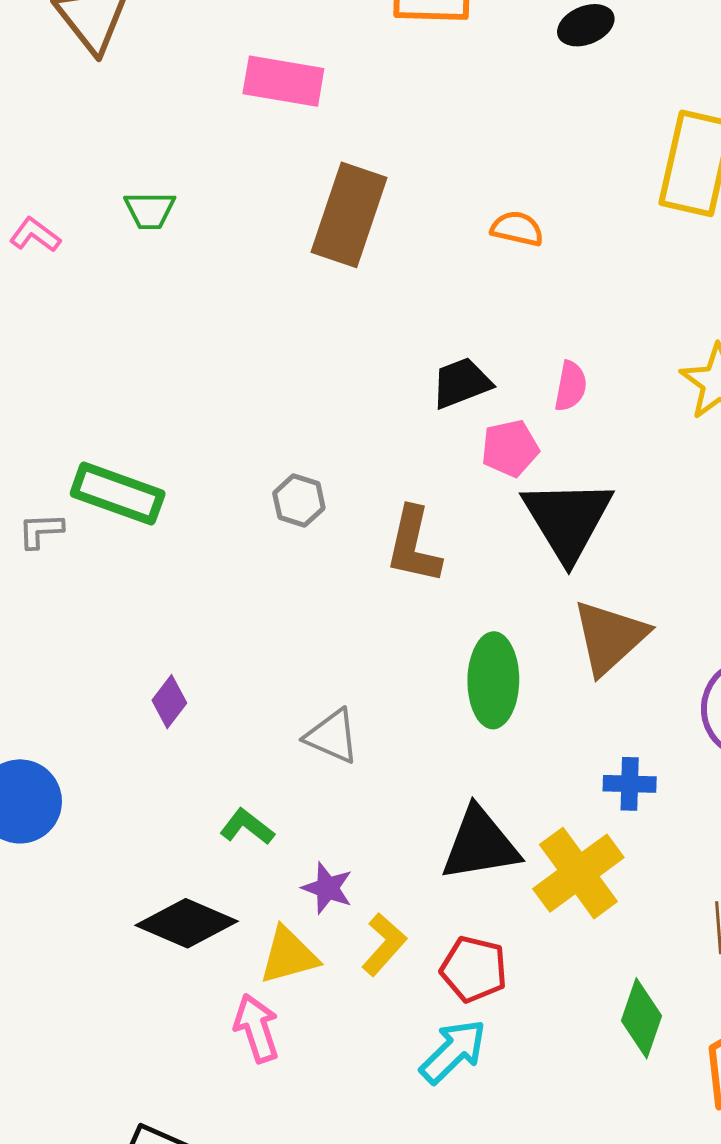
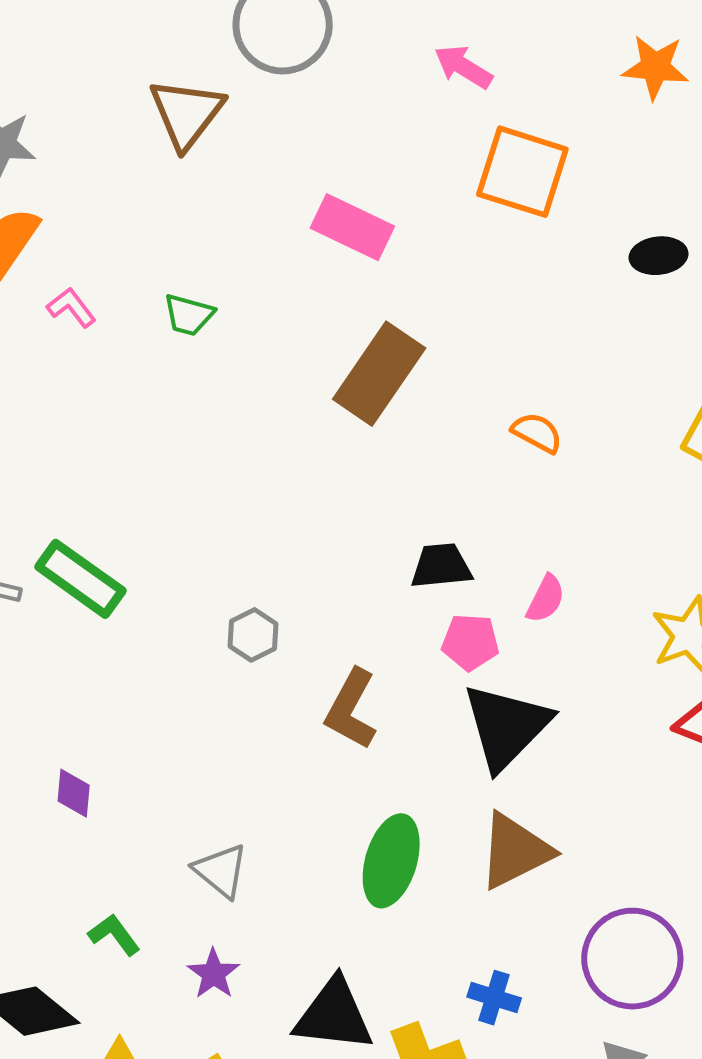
purple diamond: (169, 702) -> (74, 793), turned -48
purple star: (327, 888) -> (213, 974), moved

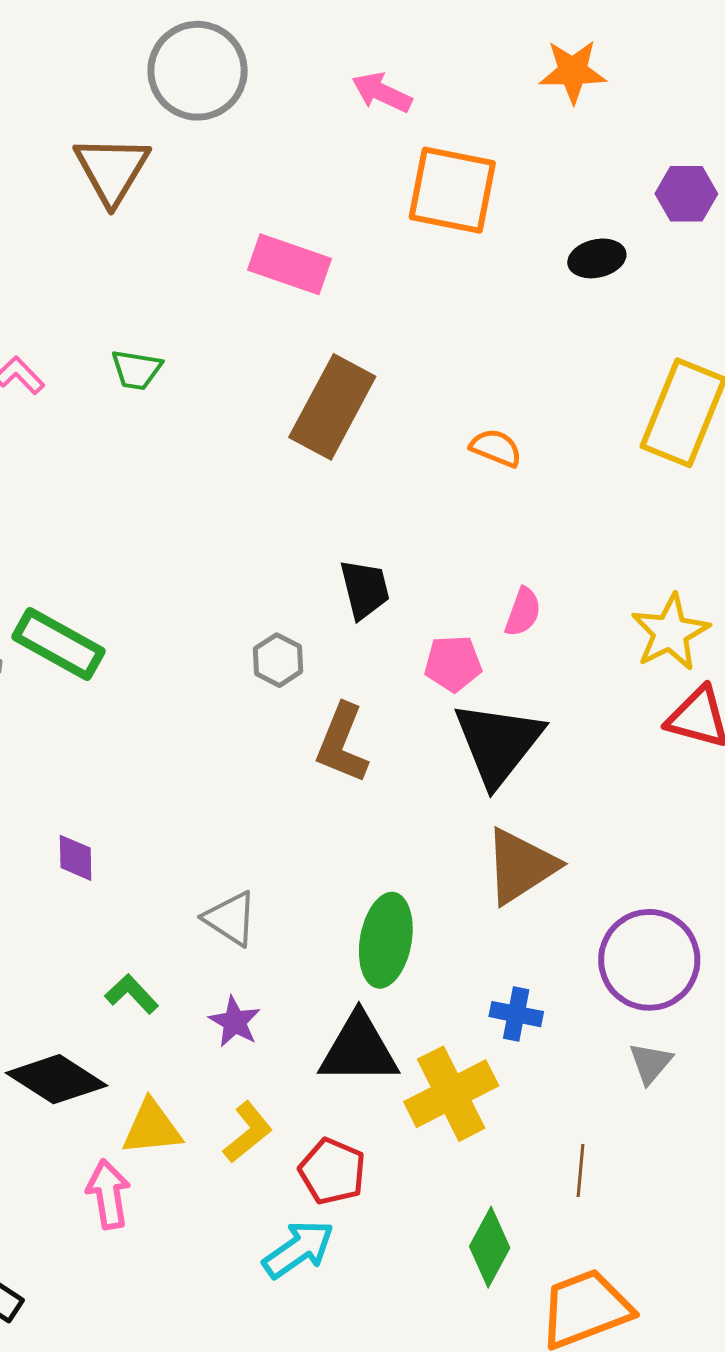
black trapezoid: (441, 566) -> (365, 589), moved, turned 88
gray hexagon: (253, 635) -> (278, 660), moved
green ellipse: (391, 861) -> (386, 940), moved

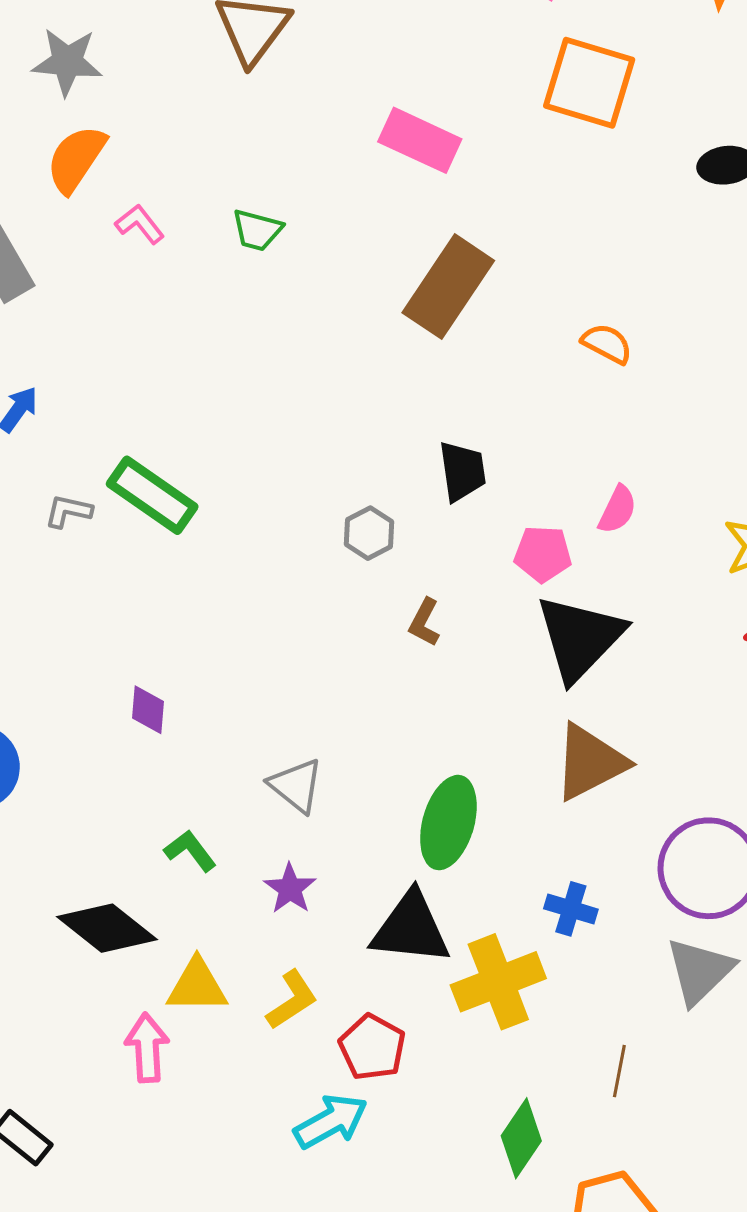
brown L-shape: (342, 743) -> (424, 622), size x0.6
gray triangle: (650, 1063) -> (700, 971), size x1.6

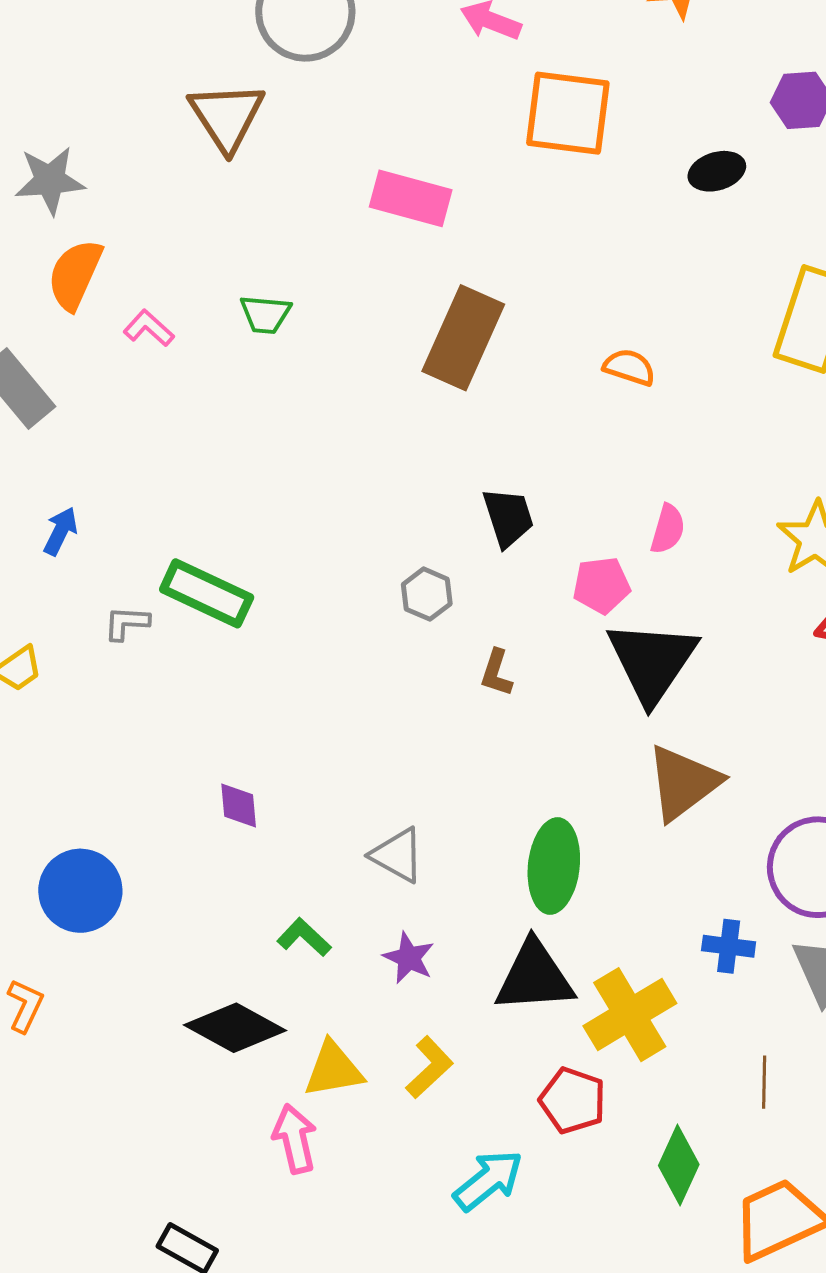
blue cross: (571, 909) -> (729, 946), moved
red pentagon: (372, 1047) -> (573, 1101), moved

